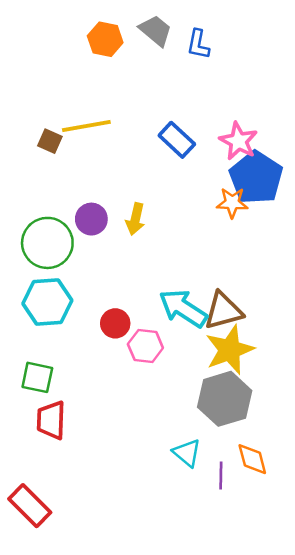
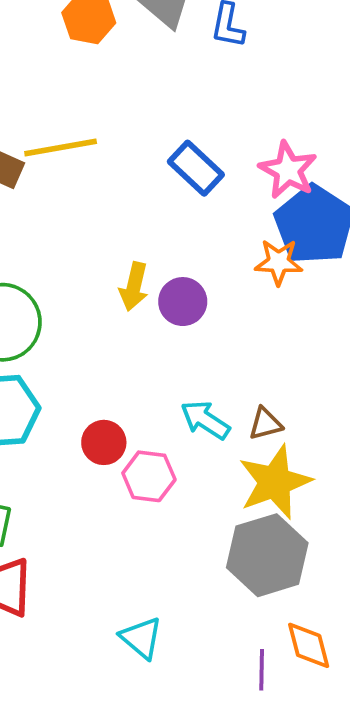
purple circle: (91, 219) -> (183, 302), moved
cyan arrow: (183, 308) -> (205, 420), size x0.7
brown triangle: (223, 311) -> (265, 424), size x0.6
cyan triangle: (187, 453) -> (141, 638), moved

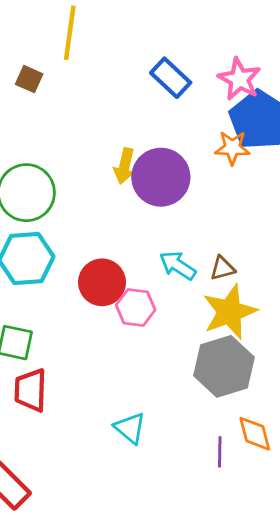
yellow line: (61, 147) -> (70, 33), moved, turned -72
purple circle: (183, 302) -> (161, 177), size x1.6
red circle: (104, 442) -> (102, 282), size x1.4

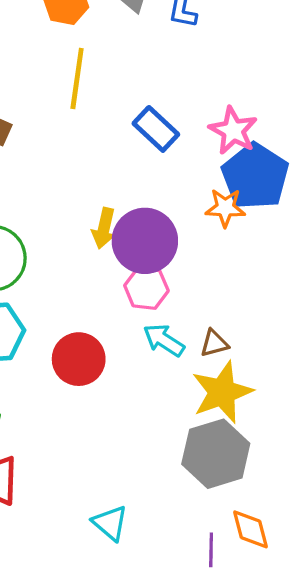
yellow line: (70, 33) -> (77, 78), moved
pink hexagon: (136, 308) -> (146, 288), moved

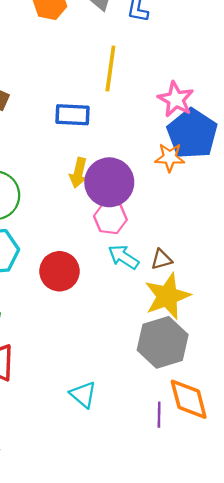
yellow line: (77, 78) -> (110, 68), moved
blue rectangle: (156, 129) -> (73, 115), moved, turned -40
orange diamond: (250, 529) -> (189, 399), size x1.4

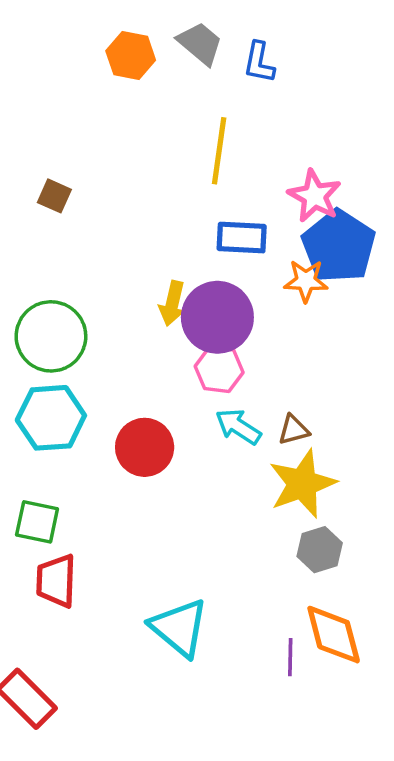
blue rectangle: (73, 115) -> (242, 238), moved
gray hexagon: (163, 342) -> (320, 550), moved, size x0.6
cyan triangle: (83, 395) -> (179, 628), size x1.5

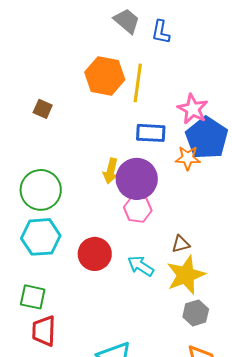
orange hexagon: (131, 55) -> (105, 76), moved, size x1.4
cyan arrow: (238, 427) -> (141, 266), moved

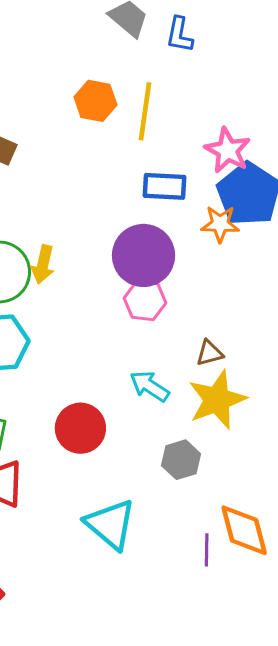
orange hexagon: (105, 76) -> (95, 101), size x0.7
yellow arrow: (111, 171) -> (43, 264), moved
red circle: (95, 254) -> (80, 428), moved
gray hexagon: (196, 313) -> (181, 460), moved

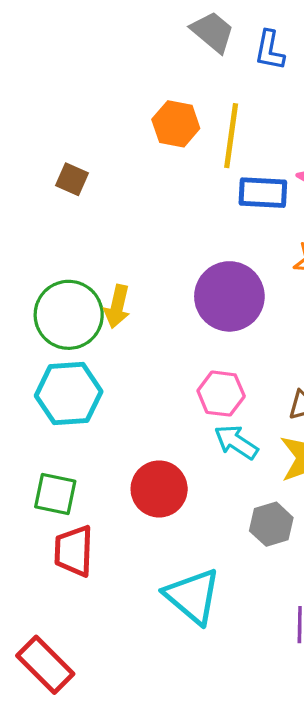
blue rectangle: (165, 186) -> (263, 193), moved
pink hexagon: (145, 301) -> (221, 394), moved

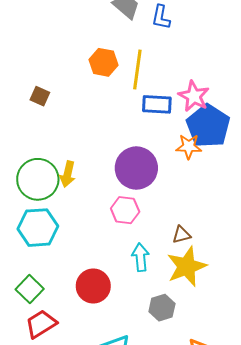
pink hexagon: (221, 394) -> (125, 210), moved
cyan arrow: (236, 442) -> (140, 257), turned 52
green square: (55, 494) -> (30, 289), turned 32
red trapezoid: (74, 551) -> (41, 324), turned 56

